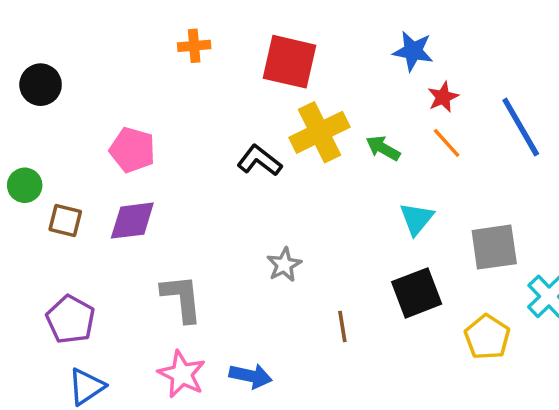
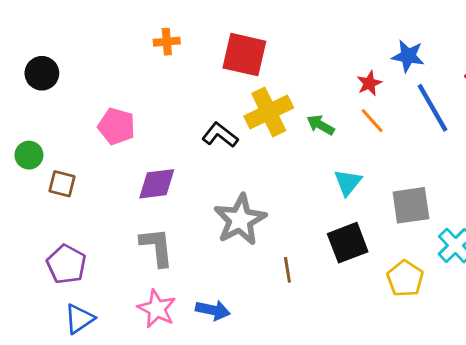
blue star: (413, 51) -> (408, 56), moved
purple diamond: (132, 221) -> (157, 184), moved
gray star: (284, 265) -> (240, 220), size x1.8

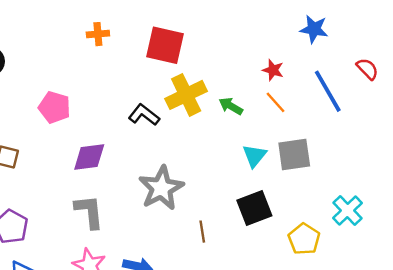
blue star: (408, 56) -> (314, 29), moved
red star: (369, 83) -> (273, 70), turned -30
gray square: (411, 205) -> (294, 155), moved

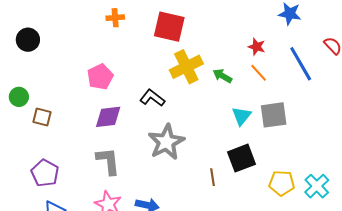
pink pentagon: (54, 107) -> (100, 77), moved, turned 30
black L-shape: (144, 115) -> (152, 98), moved
cyan cross: (348, 210) -> (317, 186), moved
brown line: (202, 232) -> (212, 177), moved
yellow pentagon: (304, 239) -> (282, 183), turned -30

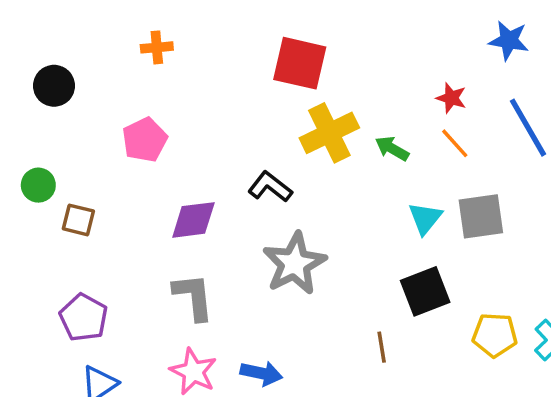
orange cross: (115, 18) -> (157, 47), moved
pink pentagon: (100, 77) -> (145, 140), moved
brown line: (212, 177) -> (382, 347), moved

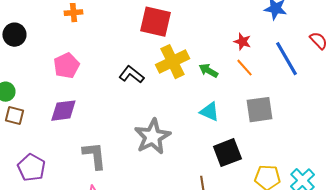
black L-shape: (270, 187) -> (131, 75), moved
cyan triangle: (425, 218) -> (209, 112), moved, turned -45
brown square: (78, 220) -> (14, 116), moved
purple diamond: (193, 220) -> (63, 111), moved

